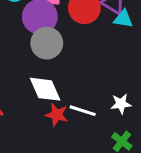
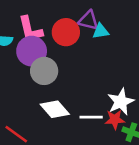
white star: (121, 104) -> (121, 102), size x1.5
red star: (57, 115) -> (115, 120), moved

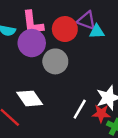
gray circle: (44, 71) -> (55, 61), moved
white diamond: (55, 109) -> (30, 98), moved
white line: (91, 117) -> (80, 109), turned -66

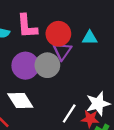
purple triangle: (87, 20) -> (62, 51), moved, turned 42
purple circle: (32, 43) -> (25, 66), moved

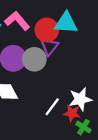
pink L-shape: (27, 26) -> (17, 21), turned 140
cyan triangle: (90, 38) -> (66, 23), moved, size x1.6

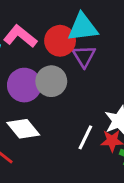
purple triangle: (49, 47) -> (84, 56), moved

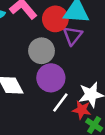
purple circle: (24, 85) -> (51, 78), moved

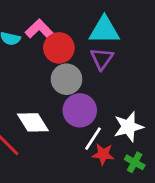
red circle: (55, 19) -> (59, 48), moved
red star: (82, 110) -> (103, 154), moved

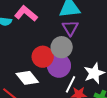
red circle: (59, 48) -> (43, 57), moved
gray circle: (66, 79) -> (62, 47), moved

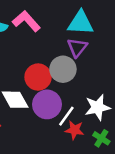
purple circle: (59, 66) -> (47, 104), moved

